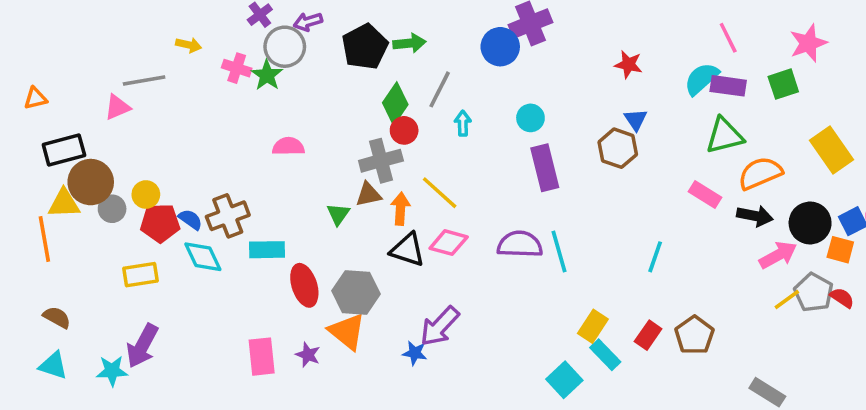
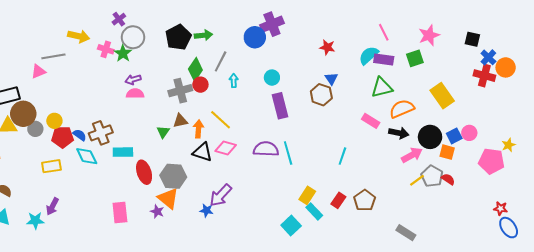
purple arrow: (308, 22) -> (133, 80), moved
yellow arrow: (189, 45) -> (79, 36), size x1.5
gray cross: (381, 161) -> (180, 91), moved
purple arrow: (142, 346) -> (52, 206), size x0.7
purple star: (308, 355) -> (157, 211), moved

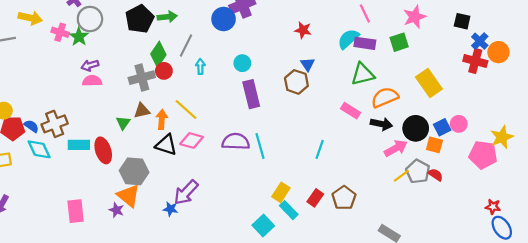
yellow star: (509, 145) -> (502, 137), size x1.5
red ellipse: (144, 172) -> (103, 150), moved

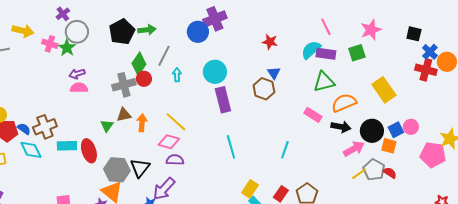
cyan circle: (242, 63) -> (215, 72), size x1.5
yellow line: (186, 110) -> (176, 122), moved
purple semicircle: (236, 142) -> (175, 160), moved, size x0.7
black triangle: (166, 145) -> (140, 168), moved, turned 50

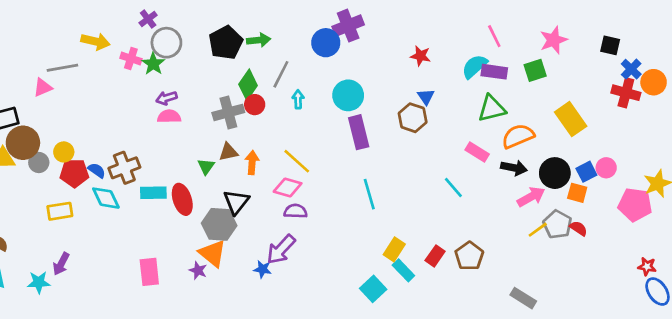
cyan line: (285, 150) -> (453, 188), moved, turned -60
black triangle: (140, 168) -> (236, 202), moved

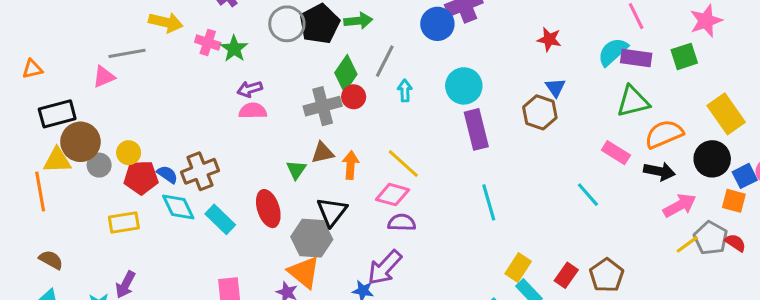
gray circle: (166, 43) -> (287, 24), moved
black circle: (555, 173) -> (712, 159), moved
cyan rectangle: (153, 193) -> (220, 219), moved, turned 45

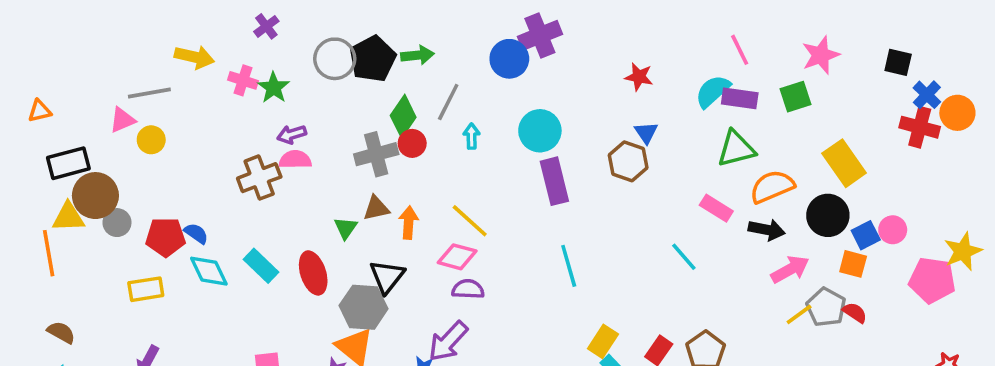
yellow circle: (129, 153) -> (151, 140), moved
brown cross: (200, 171) -> (259, 178), moved
cyan rectangle: (220, 219) -> (261, 266), moved

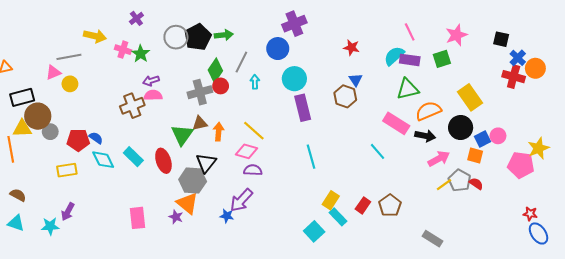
blue circle: (509, 59) -> (278, 49), moved
pink rectangle: (716, 208) -> (396, 123), size x1.4
green triangle: (346, 228) -> (182, 135), size x1.6

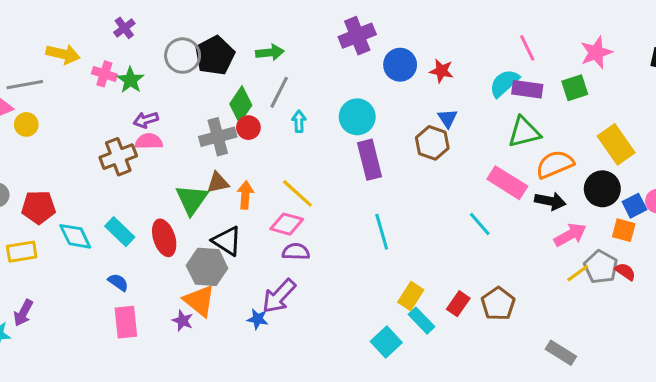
green arrow: (224, 35) -> (270, 52), moved
blue circle: (278, 49) -> (400, 65), moved
blue semicircle: (96, 138) -> (118, 282), moved
black triangle: (206, 163) -> (227, 241), turned -35

